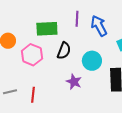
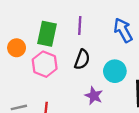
purple line: (77, 19) -> (80, 26), moved
green rectangle: (47, 29) -> (47, 34), moved, turned -75

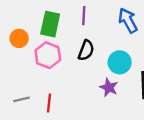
purple star: (94, 96) -> (109, 87), moved

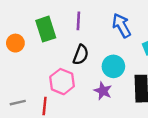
green rectangle: (50, 24) -> (46, 29), turned -30
pink hexagon: (48, 55) -> (62, 82), moved

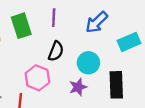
blue arrow: (122, 26) -> (97, 22), turned -105
purple star: (103, 91) -> (78, 87), turned 30

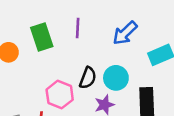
black semicircle: (56, 51) -> (88, 78), moved

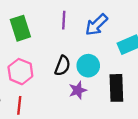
purple line: (78, 28) -> (64, 20), moved
pink hexagon: (60, 95) -> (20, 72), moved

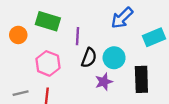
purple line: (64, 20) -> (78, 36), moved
green rectangle: (20, 28) -> (48, 21), turned -55

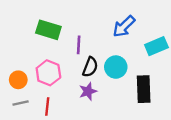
orange circle: (18, 35) -> (18, 80), moved
purple star: (104, 82) -> (88, 91), moved

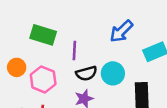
black semicircle: (90, 67) -> (86, 73), turned 54
orange circle: (18, 80) -> (17, 67), moved

